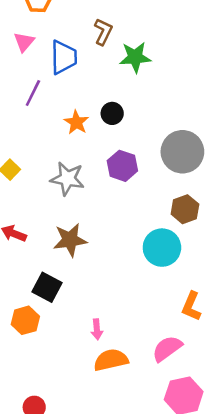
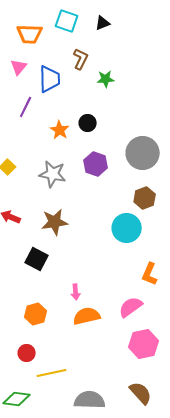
green star: (135, 57) -> (106, 79), size x0.7
orange hexagon: (25, 320) -> (36, 314), moved

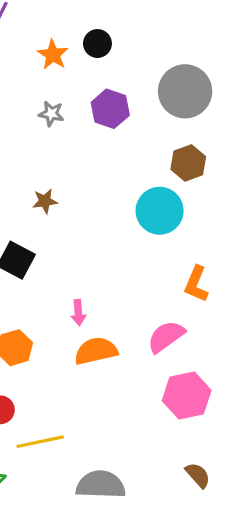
gray star: (53, 174) -> (51, 114), moved, size x0.6
brown star: (55, 222) -> (45, 201), size x0.6
brown semicircle: (141, 393) -> (198, 475), moved, size x0.7

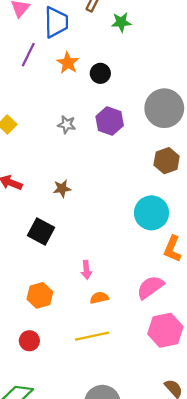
orange star: (53, 55) -> (68, 63), moved
cyan circle: (160, 211) -> (151, 213), moved
orange semicircle: (96, 351) -> (99, 298), size x0.6
yellow line: (40, 442) -> (92, 336), moved

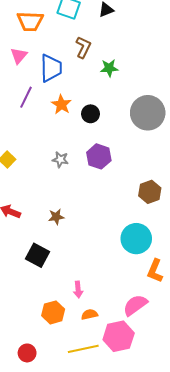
gray circle: (164, 108) -> (148, 113), moved
orange hexagon: (40, 295) -> (53, 312), moved
pink hexagon: (165, 330) -> (119, 336), moved

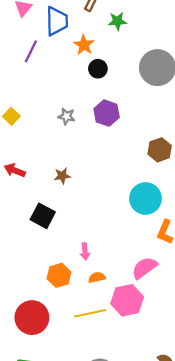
orange star: (61, 104) -> (84, 45), moved
red circle: (27, 353) -> (32, 318), size x1.8

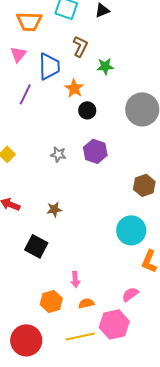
pink semicircle: (144, 268) -> (130, 294), size x0.7

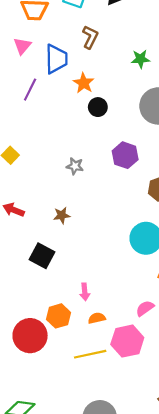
green star: (105, 66) -> (140, 59), moved
purple hexagon: (95, 151) -> (125, 155), moved
gray star: (58, 154) -> (75, 166), moved
red circle: (26, 340) -> (30, 336), moved

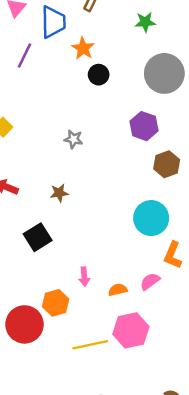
purple hexagon: (125, 155) -> (144, 126), moved
black square: (42, 256) -> (38, 237), turned 30
pink semicircle: (145, 308) -> (150, 281), moved
orange semicircle: (97, 318) -> (118, 290), moved

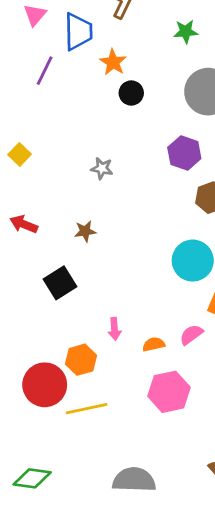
yellow line: (90, 345) -> (87, 409), moved

